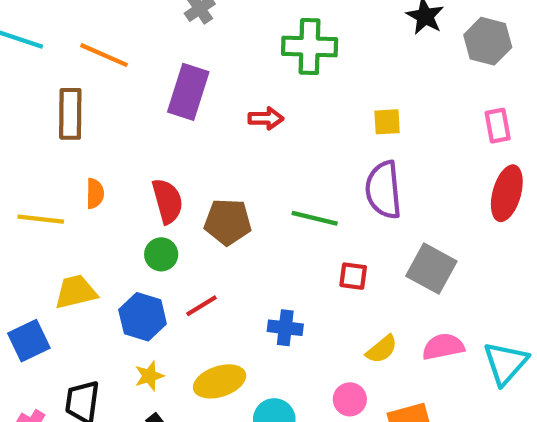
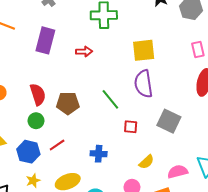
yellow square: (387, 122) -> (144, 50), size x1.6
green line: (315, 218) -> (110, 99), turned 40
pink semicircle: (443, 347) -> (178, 172), moved

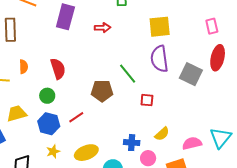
brown pentagon: (68, 103) -> (102, 91), moved
green circle: (36, 121) -> (47, 96), moved
gray square: (169, 121) -> (191, 74), moved
blue cross: (99, 154) -> (132, 143), moved

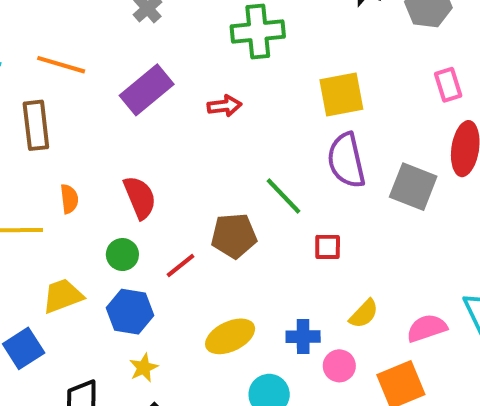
purple rectangle: (65, 17) -> (147, 90), turned 40
red line: (76, 117) -> (181, 266), moved
yellow ellipse: (86, 153) -> (230, 336), moved

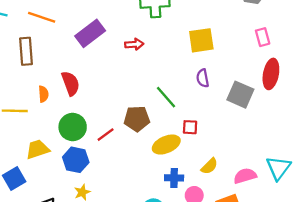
purple semicircle: (346, 160) -> (203, 78), size x0.6
red semicircle: (140, 197) -> (71, 83), moved
green circle: (122, 255) -> (73, 127), size x1.5
yellow ellipse: (230, 336) -> (166, 145), moved

